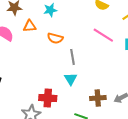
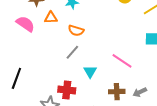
pink line: (103, 35) -> (122, 61), moved
gray line: (72, 57) -> (72, 52), moved, turned 49

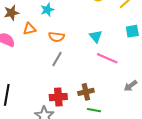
cyan triangle: (90, 72) -> (96, 36), moved
brown cross: (117, 92) -> (86, 92), moved

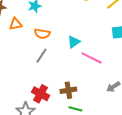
cyan triangle: (96, 36) -> (74, 42), moved, turned 32
red cross: (58, 97) -> (41, 94), turned 30

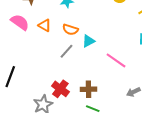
orange triangle: (16, 24) -> (45, 25), moved, turned 32
cyan triangle: (74, 42) -> (88, 41), moved

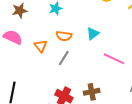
orange triangle: (45, 25) -> (41, 46), moved, turned 32
cyan triangle: (88, 41) -> (93, 34), moved

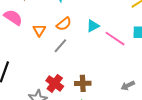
orange semicircle: (64, 36) -> (64, 24), turned -56
pink line: (114, 59) -> (115, 39), moved

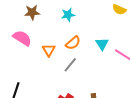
cyan triangle: (93, 26) -> (102, 44), turned -32

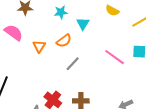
cyan triangle: (102, 44) -> (83, 24), moved
gray line: (70, 65) -> (73, 64), moved

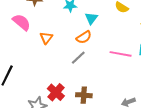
orange semicircle: (64, 41) -> (84, 37), moved
pink line: (115, 57) -> (121, 54), turned -30

